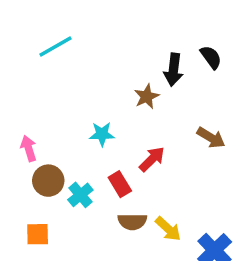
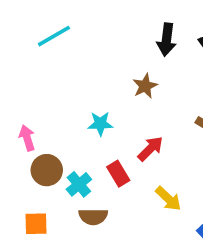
black arrow: (173, 70) -> (166, 40), moved
brown semicircle: (132, 222) -> (93, 217), moved
yellow arrow: (168, 229) -> (168, 199), moved

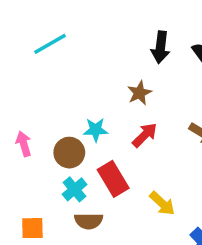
red arrow: (150, 149) -> (145, 135), moved
brown circle: (47, 170) -> (69, 153), moved
red rectangle: (118, 174) -> (113, 179), size x1.4

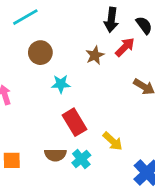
red arrow: (145, 135) -> (125, 47), moved
brown circle: (69, 153) -> (40, 53), moved
cyan cross: (75, 189) -> (81, 159), moved

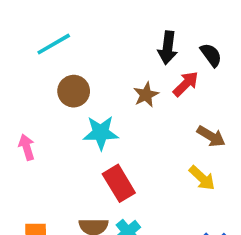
cyan star: (61, 84) -> (101, 133), size x1.4
yellow arrow: (113, 141) -> (202, 178), moved

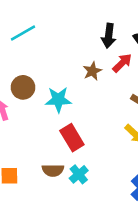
brown circle: (74, 91) -> (23, 87), moved

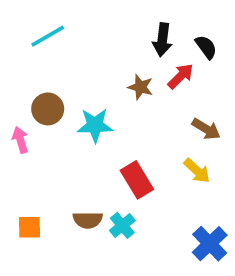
brown star: (92, 71) -> (141, 87), turned -30
red rectangle: (72, 138) -> (137, 180), moved

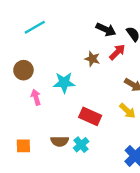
black arrow: (162, 40) -> (106, 29), turned -72
brown circle: (48, 109) -> (23, 70), moved
pink arrow: (20, 140) -> (36, 97), moved
red rectangle: (137, 180) -> (90, 116), turned -35

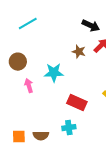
brown semicircle: (60, 141) -> (41, 136), moved
cyan cross: (81, 145) -> (69, 128), turned 32
orange square: (23, 146) -> (19, 137), moved

